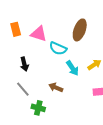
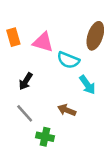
black arrow: (24, 64) -> (26, 81), turned 48

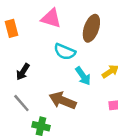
pink triangle: (43, 42) -> (51, 18), moved
brown arrow: (67, 110) -> (63, 100), size x1.5

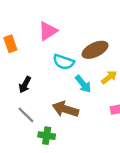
pink triangle: (51, 18) -> (48, 31), turned -45
brown ellipse: (91, 28) -> (95, 50), moved, turned 50

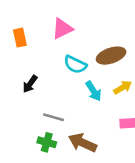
brown arrow: (65, 109) -> (82, 143), moved
gray line: (26, 115) -> (54, 117), moved, turned -36

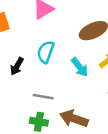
cyan semicircle: (75, 64) -> (46, 52), moved, turned 90

